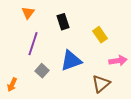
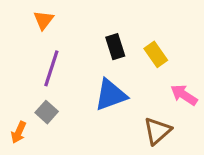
black rectangle: (63, 22) -> (115, 47), moved
pink arrow: (118, 61) -> (184, 95), turned -138
gray square: (42, 71) -> (47, 112), moved

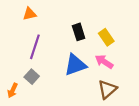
orange triangle: (44, 20) -> (30, 14), turned 40
pink arrow: (184, 95) -> (104, 62), moved

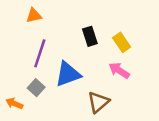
blue triangle: (75, 65) -> (68, 74), moved
brown triangle: (107, 89) -> (98, 102), moved
orange arrow: (13, 90) -> (14, 103), turned 88

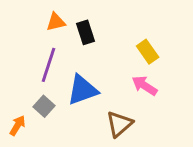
orange triangle: (34, 16) -> (56, 22), moved
black rectangle: (90, 36) -> (85, 32), moved
orange arrow: (14, 103) -> (17, 125), turned 98

